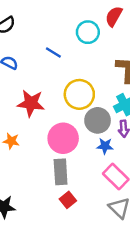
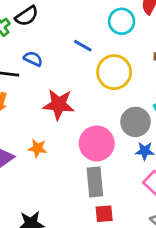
yellow circle: (79, 94) -> (114, 72), moved
red square: (68, 200) -> (104, 214), turned 35

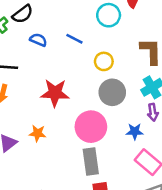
blue semicircle: (33, 59) -> (38, 40), moved
yellow circle: (114, 72) -> (104, 61), size x0.6
gray circle: (135, 122) -> (112, 92), moved

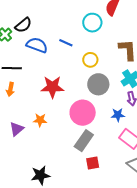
blue semicircle: (38, 40) -> (37, 45), size x1.5
gray rectangle: (91, 162) -> (84, 141), turned 45

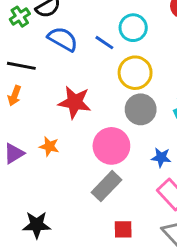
cyan circle: (92, 23) -> (133, 28), moved
yellow circle: (90, 60) -> (135, 73), size x1.5
red square: (93, 163) -> (123, 229), moved

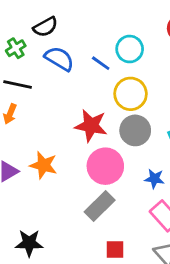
green cross: (20, 17) -> (16, 48), moved
red star: (75, 102) -> (91, 126), moved
orange star: (49, 146) -> (43, 165), size x1.4

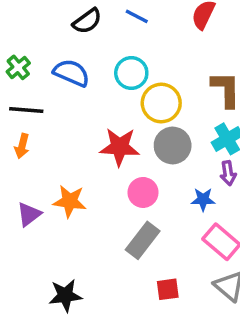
black semicircle: (45, 27) -> (87, 21), moved
cyan circle: (130, 49) -> (131, 73), moved
blue line: (101, 63) -> (137, 16), moved
pink circle: (105, 166) -> (143, 192), size x0.7

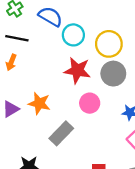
cyan circle: (131, 73) -> (73, 35), moved
gray rectangle: (143, 240) -> (61, 133), moved

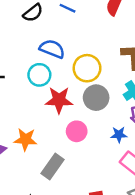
blue semicircle: (50, 17) -> (52, 49), moved
cyan circle: (73, 35) -> (39, 75), moved

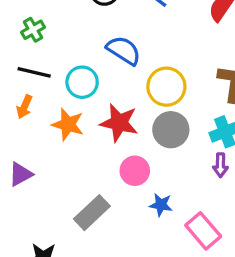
cyan circle: (39, 75) -> (82, 82), moved
blue star: (119, 135) -> (161, 205), moved
orange star: (26, 139) -> (68, 124), moved

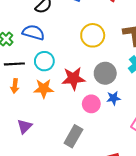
blue semicircle: (124, 50) -> (33, 32), moved
yellow circle: (166, 87) -> (93, 35), moved
blue star: (161, 205) -> (113, 98), moved

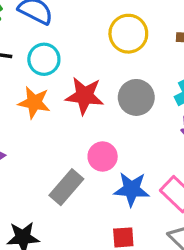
blue star: (113, 98) -> (132, 189), moved, size x1.5
pink circle: (91, 104) -> (103, 156), moved

